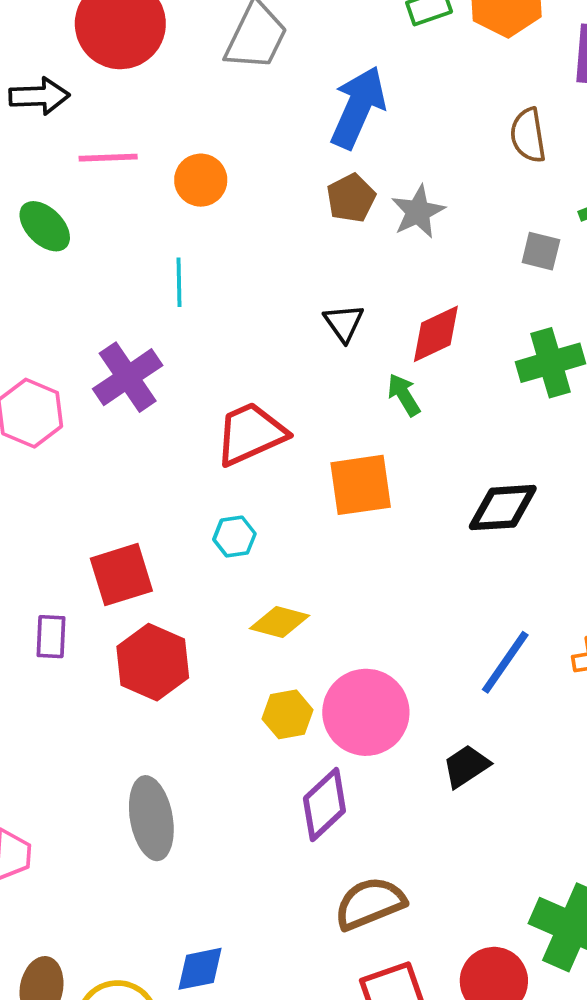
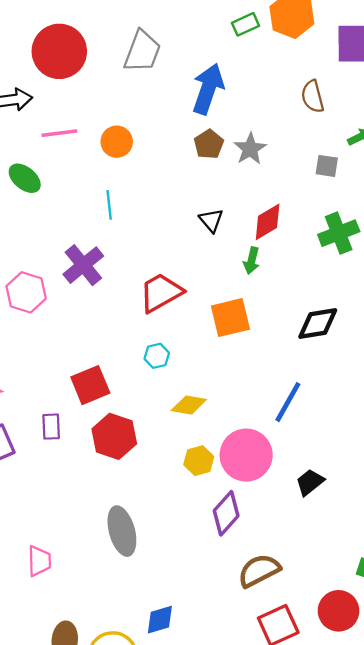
green arrow: (404, 395) -> (252, 261), turned -130
blue line: (505, 662) -> (288, 402), moved

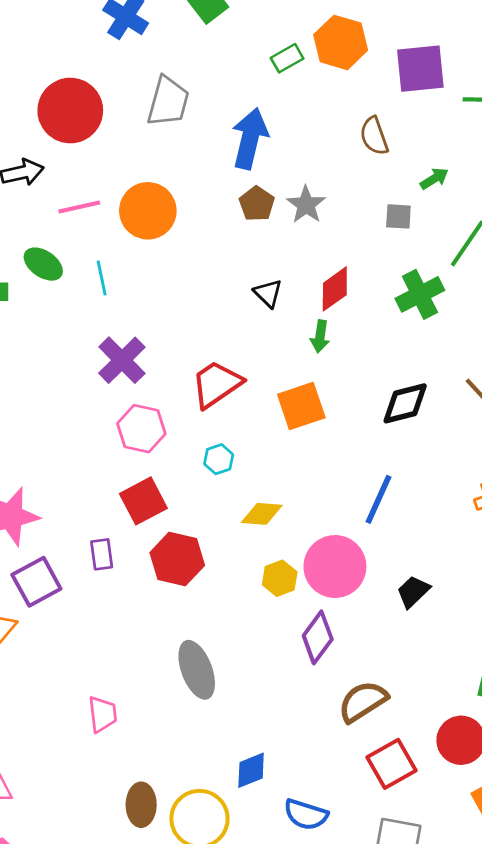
orange circle: (117, 142) -> (148, 211), size x1.5
cyan line: (109, 205) -> (102, 278), moved
pink hexagon: (26, 292) -> (141, 429), moved

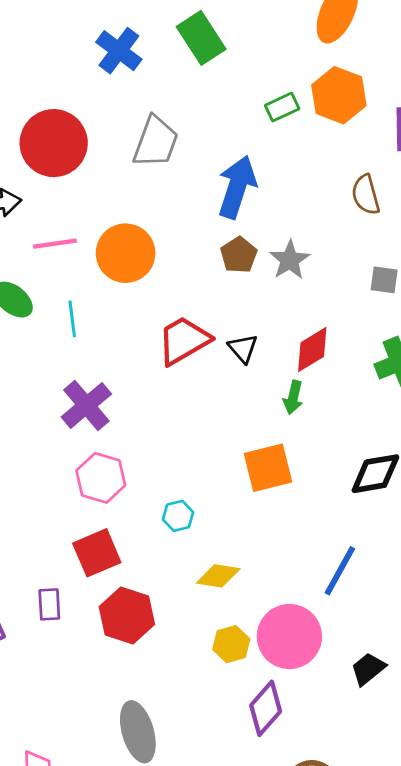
red trapezoid: (216, 384) -> (184, 340), moved

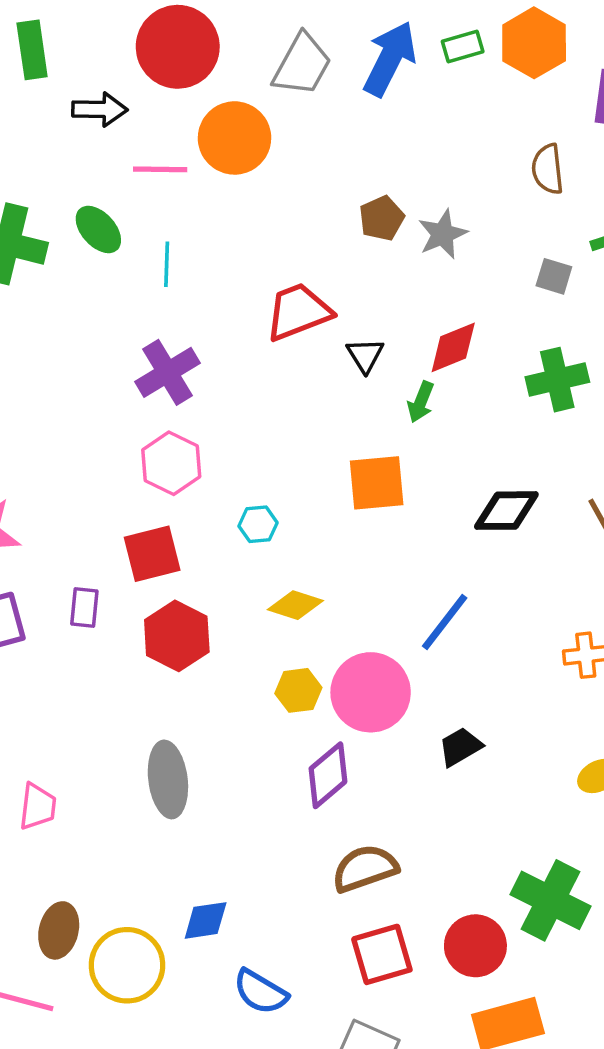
blue arrow: (237, 187) -> (390, 59), moved
orange circle: (126, 253) -> (235, 138), moved
black triangle: (243, 348) -> (365, 355), moved

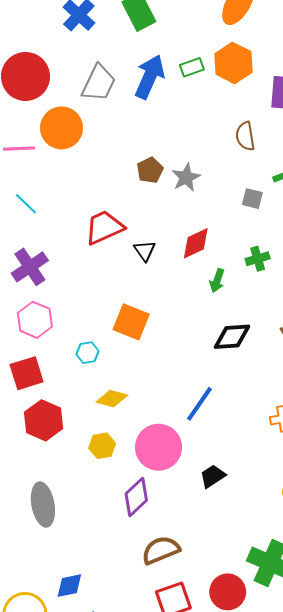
cyan line: (167, 264) -> (26, 204), turned -45
green cross: (557, 380) -> (258, 259), size x0.7
green arrow: (421, 402) -> (217, 281), moved
orange square: (377, 483) -> (131, 322), moved, turned 30
yellow hexagon: (298, 690) -> (102, 446), moved

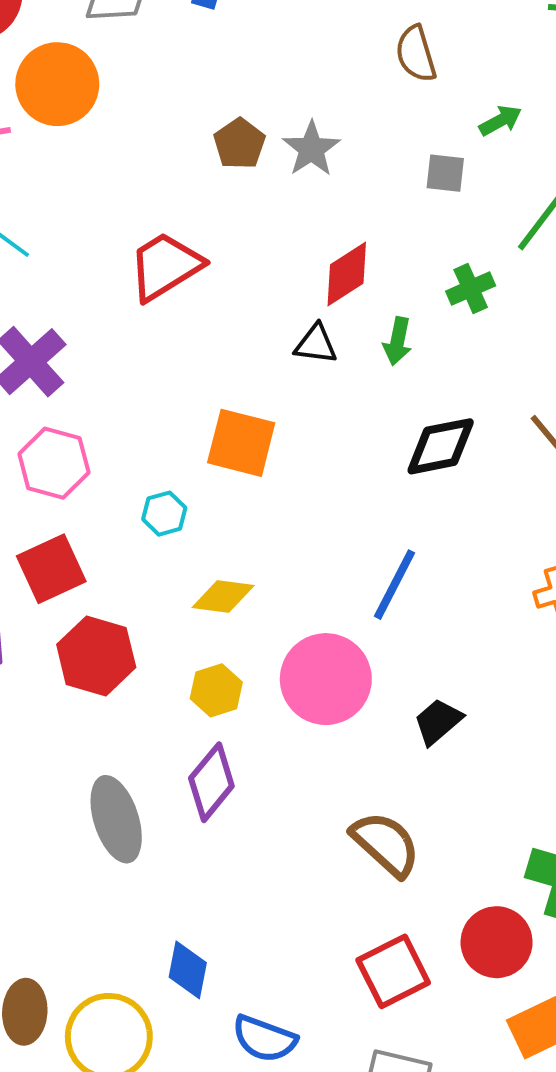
black triangle: (145, 251) -> (316, 344), moved, turned -40
purple diamond: (136, 497) -> (211, 782), moved
brown semicircle: (161, 550) -> (386, 844), moved, turned 72
blue diamond: (69, 586) -> (188, 970), turned -60

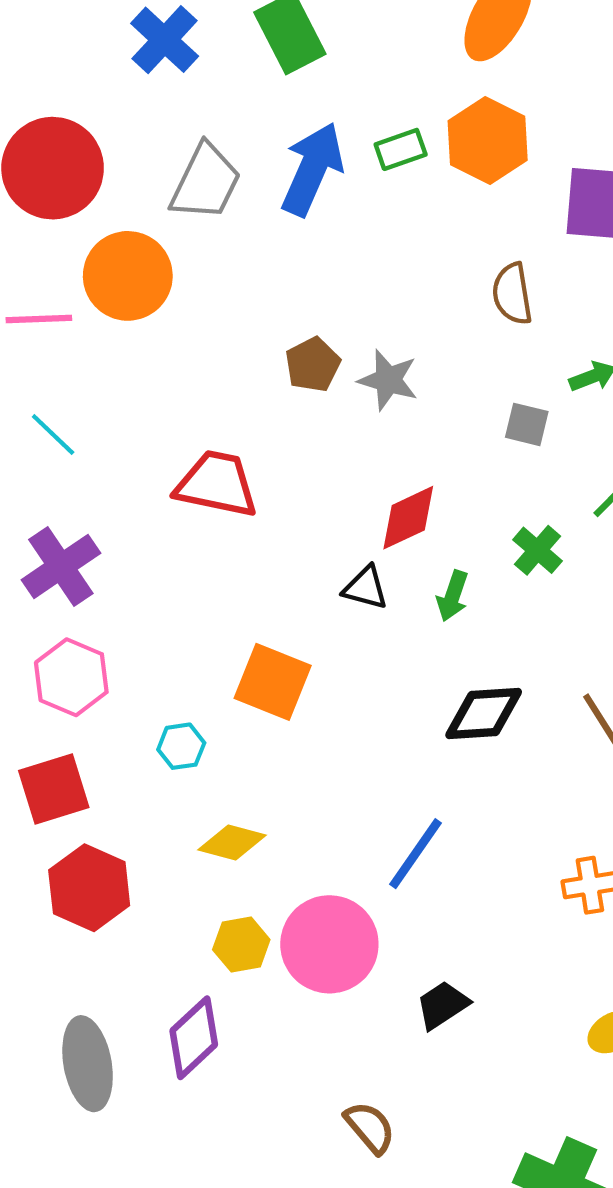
gray star: (311, 149) -> (388, 380), turned -30
red trapezoid: (165, 266) -> (217, 484), turned 36
green cross: (471, 288) -> (538, 550), turned -33
yellow hexagon: (216, 690) -> (241, 945), moved
brown semicircle: (386, 844) -> (370, 1127), size x0.7

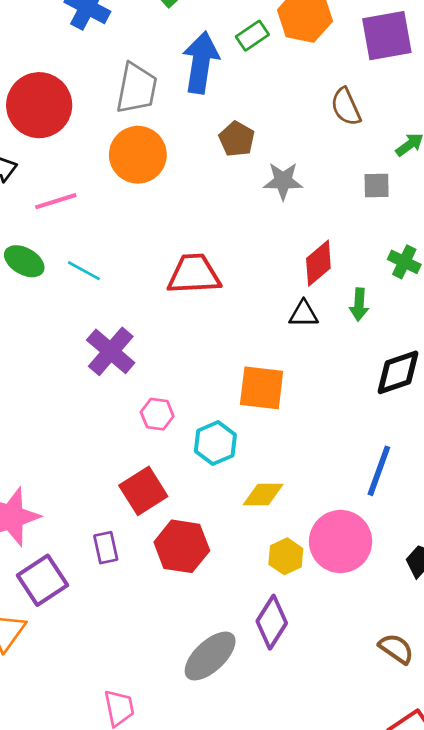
orange circle: (128, 276) -> (138, 155), moved
brown pentagon: (313, 365) -> (237, 139), moved
pink hexagon: (71, 677) -> (157, 414), moved, size x0.7
cyan hexagon: (181, 746) -> (215, 443), size x1.4
gray ellipse: (88, 1064) -> (210, 656), turned 72

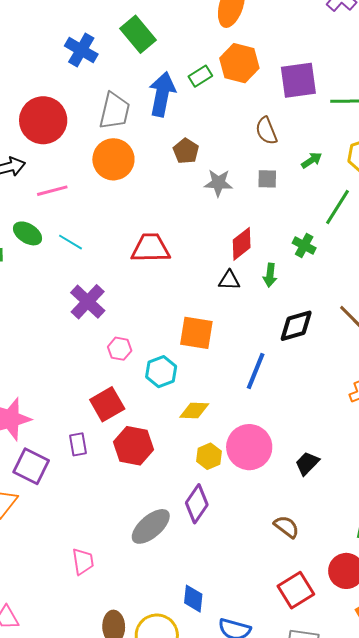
gray square: (377, 185) -> (267, 179), moved
blue line: (379, 471) -> (256, 371), moved
purple square: (42, 580) -> (31, 466), turned -33

